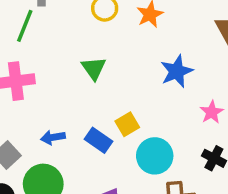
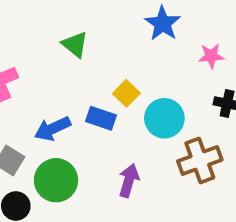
pink star: (212, 112) -> (211, 56), turned -30
blue arrow: (53, 137) -> (53, 129), size x1.4

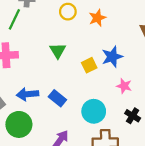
pink star: (211, 56) -> (124, 86), moved
yellow square: (126, 93) -> (89, 65), moved

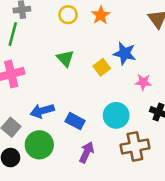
blue star: (112, 57) -> (125, 53), turned -30
blue rectangle: (57, 98) -> (75, 121), moved

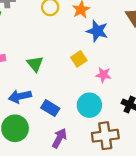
blue star: (125, 53) -> (97, 31), moved
green triangle: (65, 58) -> (35, 64), moved
pink star: (143, 82) -> (103, 75), moved

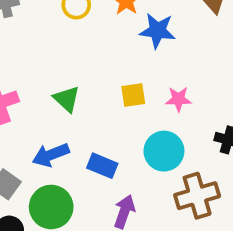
yellow square: (79, 59) -> (133, 95), moved, turned 35

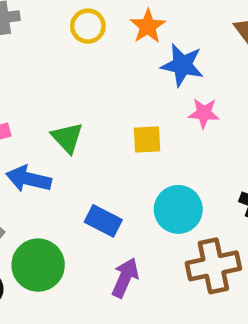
pink star: (178, 99) -> (204, 113), moved
blue arrow: (51, 155) -> (29, 179), moved, turned 30

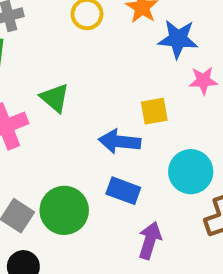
green triangle: (67, 138) -> (55, 98), moved
blue arrow: (29, 179) -> (120, 141), moved
green circle: (38, 265) -> (64, 210), moved

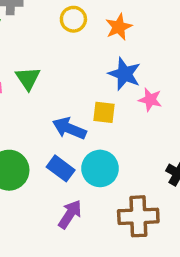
blue star: (178, 39) -> (124, 74), moved
cyan circle: (191, 172) -> (100, 168), moved

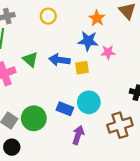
orange star: (119, 27) -> (97, 18), moved
blue arrow: (69, 128) -> (59, 60), moved

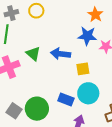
yellow circle: (48, 16) -> (36, 11), moved
yellow square: (82, 68) -> (83, 69), moved

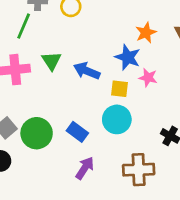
yellow square: (83, 69) -> (120, 89), moved
cyan circle: (88, 93) -> (117, 119), moved

